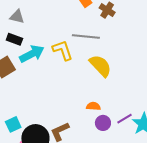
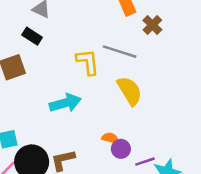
cyan arrow: (32, 54) -> (65, 103), moved
purple circle: (103, 123) -> (121, 149), moved

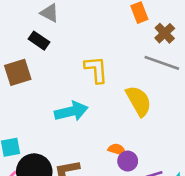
gray line: (120, 52) -> (162, 63), moved

